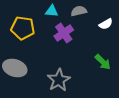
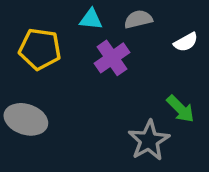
gray star: (59, 80) -> (149, 140), moved

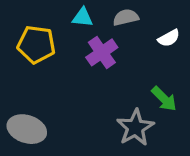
gray ellipse: (26, 119) -> (27, 129), moved

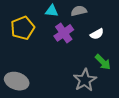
white semicircle: (169, 38) -> (97, 34), moved
yellow pentagon: (36, 44) -> (23, 28), turned -30

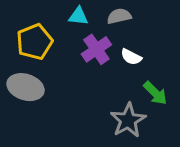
white semicircle: (97, 34) -> (131, 57), moved, turned 56
gray ellipse: (17, 81) -> (26, 87), moved

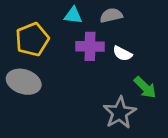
purple cross: (96, 49) -> (90, 46), turned 36

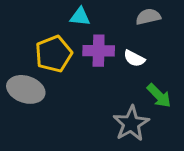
gray semicircle: (111, 15) -> (148, 17), moved
yellow pentagon: (32, 39) -> (54, 54), moved

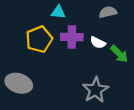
gray ellipse: (26, 89) -> (19, 83), moved
green arrow: (159, 96) -> (119, 54), moved

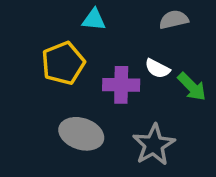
purple cross: (72, 37) -> (121, 85), moved
gray ellipse: (19, 83) -> (81, 134), moved

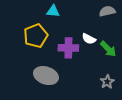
gray semicircle: (174, 20) -> (107, 11), moved
gray star: (154, 145) -> (107, 82), moved, size x0.6

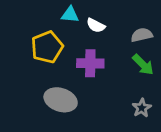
gray semicircle: (107, 11) -> (142, 35), moved
white semicircle: (89, 39) -> (96, 25), moved

